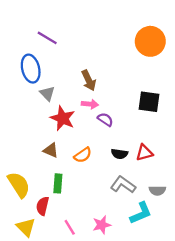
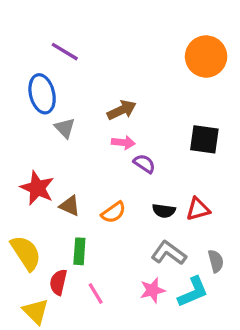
brown arrow: (89, 80) -> (122, 110), turned -90
red star: (63, 118) -> (37, 188), moved
gray semicircle: (157, 191) -> (216, 261), turned -105
pink star: (102, 225) -> (152, 290), moved
pink line: (70, 227) -> (96, 294), moved

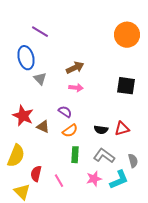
purple semicircle: (144, 164) -> (65, 112), moved
green rectangle: (79, 251) -> (75, 155), moved
yellow semicircle: (26, 253) -> (16, 156), turned 55

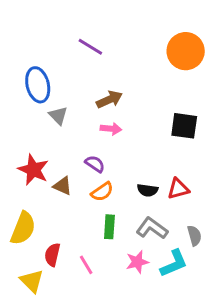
purple line: (40, 32) -> (90, 47), moved

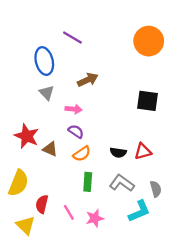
blue ellipse: (38, 85) -> (44, 61), moved
pink arrow: (111, 129) -> (74, 109), moved
pink star: (137, 262) -> (95, 218), moved

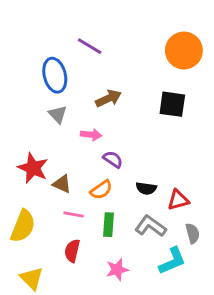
black square: (148, 101) -> (172, 104), moved
purple semicircle: (76, 131) -> (113, 159), moved
red triangle: (143, 151) -> (178, 200), moved
red semicircle: (42, 204) -> (72, 251), moved
pink line: (69, 212) -> (74, 214), moved, turned -49

